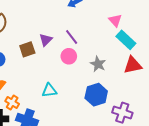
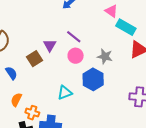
blue hexagon: (96, 95) -> (93, 79), moved

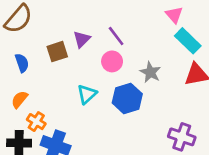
cyan triangle: (65, 93) -> (87, 94), moved, turned -35

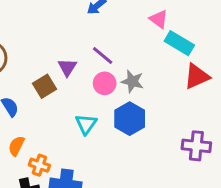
gray star: (150, 72) -> (132, 81), moved

